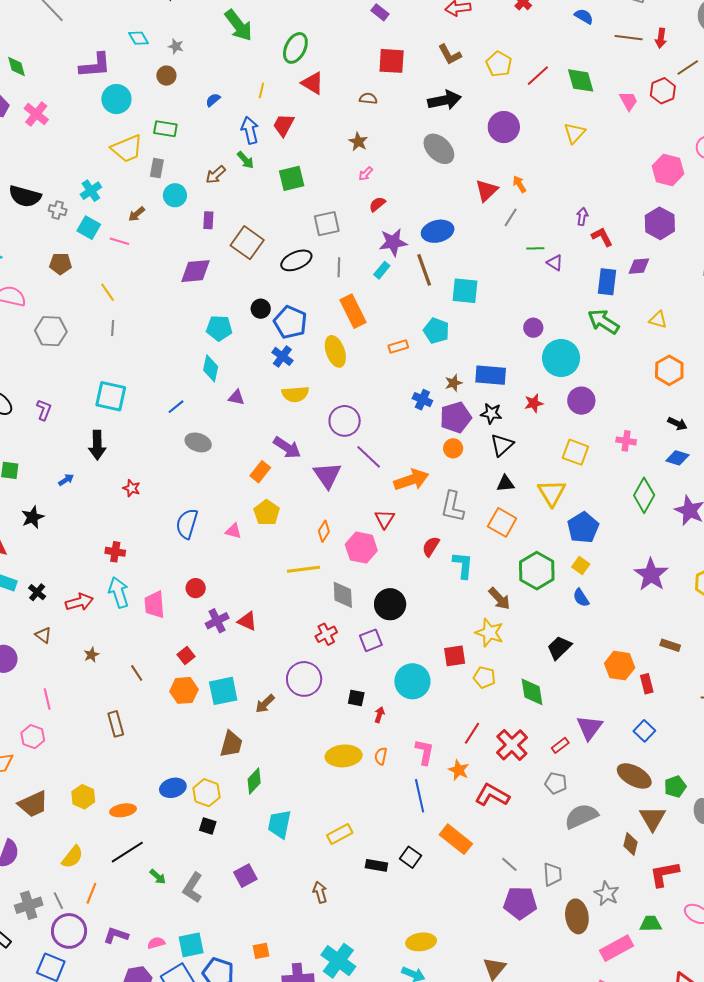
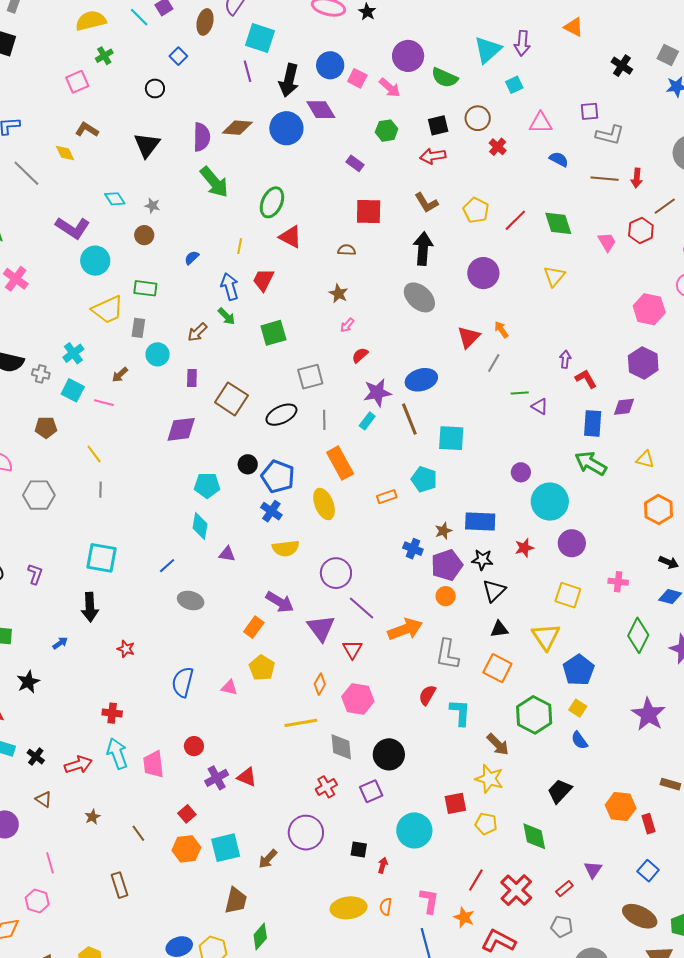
purple L-shape: (95, 65) -> (73, 228), turned 40
black arrow: (444, 100) -> (423, 249), turned -72
red triangle: (385, 519) -> (352, 649), moved
purple triangle: (589, 728) -> (593, 870), size x0.7

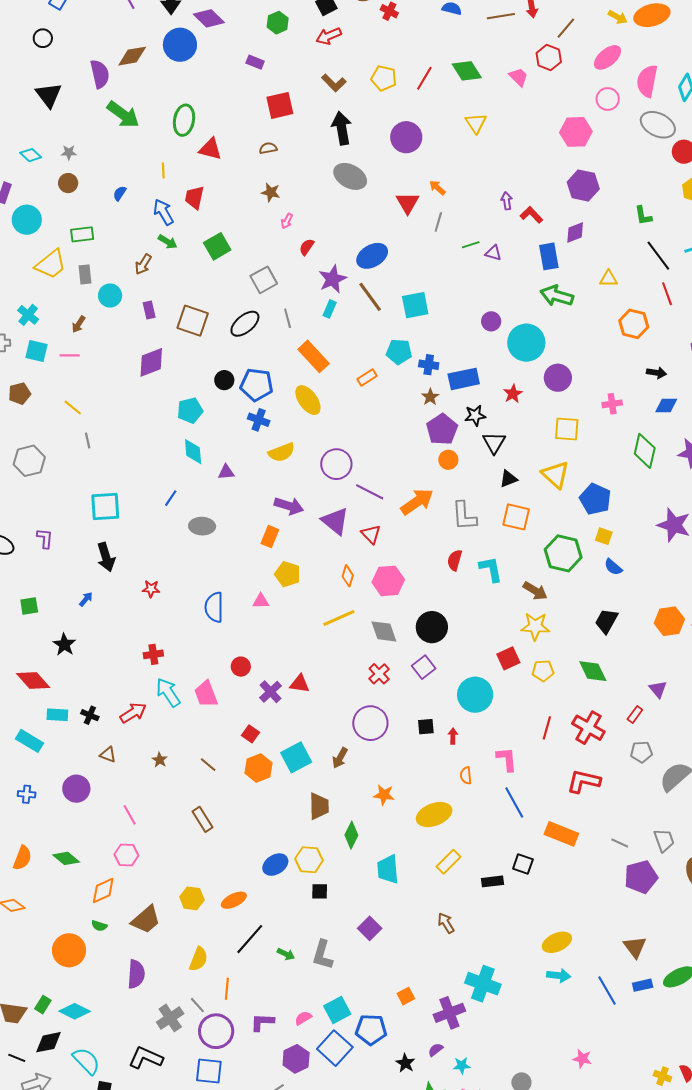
blue cross: (413, 549) -> (429, 365), moved
yellow ellipse: (348, 908) -> (434, 815), moved
orange star: (464, 917) -> (384, 795), moved

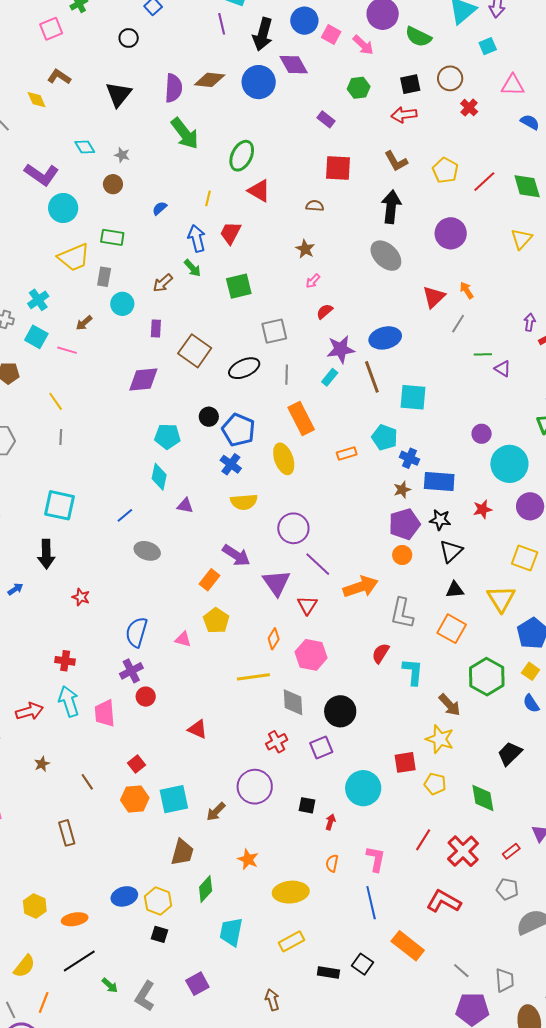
purple cross: (271, 692) -> (131, 671), moved

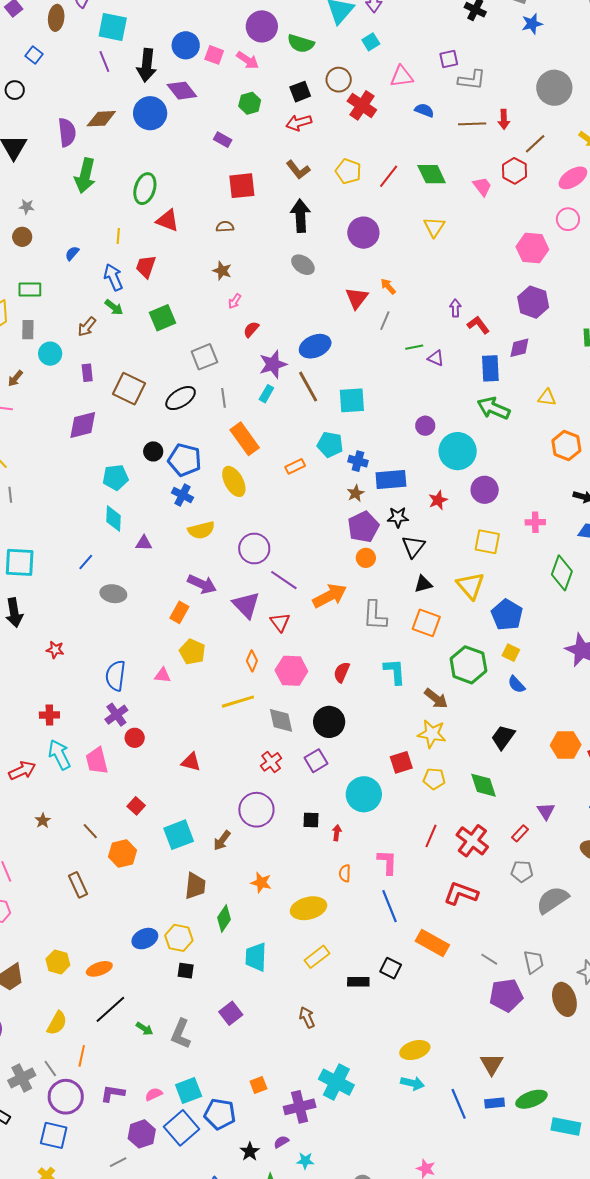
red cross: (469, 108) -> (362, 105), size x1.6
green arrow: (185, 134) -> (85, 176), turned 60
gray ellipse: (386, 256) -> (303, 265), size x0.7
red semicircle: (381, 653) -> (342, 672), moved
orange hexagon: (135, 799) -> (123, 854), moved

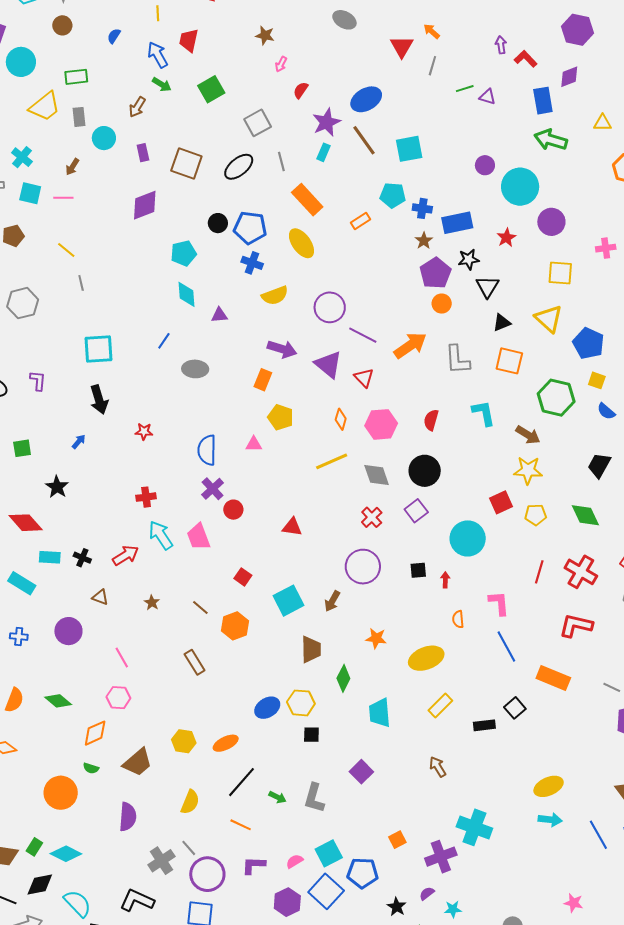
black square: (391, 968) -> (515, 708), turned 30
orange line: (82, 1056) -> (241, 825), moved, turned -70

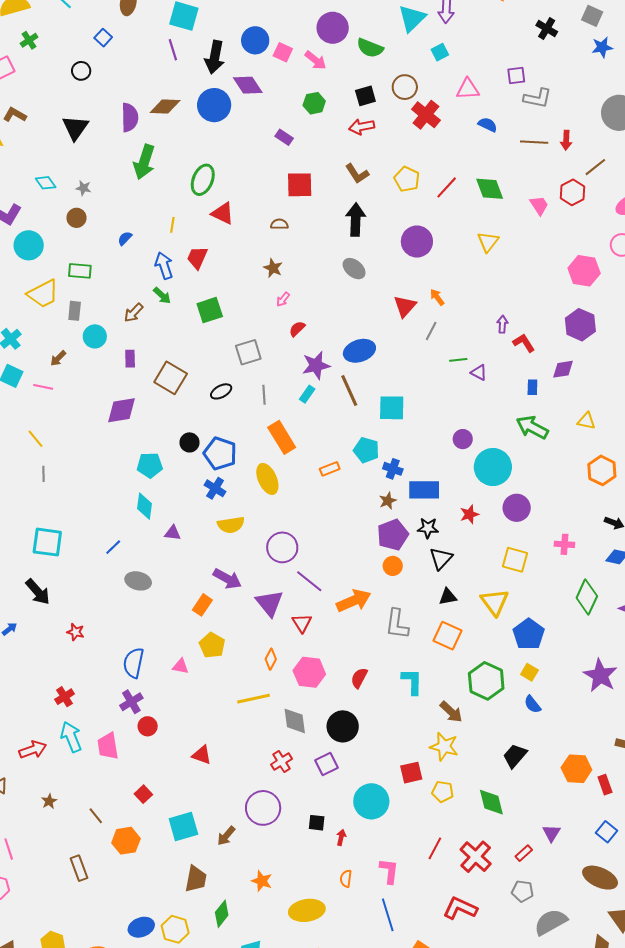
blue rectangle: (543, 101) -> (532, 387), size x0.6
black ellipse: (239, 167) -> (221, 391), size x0.7
black arrow: (99, 400) -> (38, 592), turned -36
red cross: (146, 497) -> (64, 697), turned -36

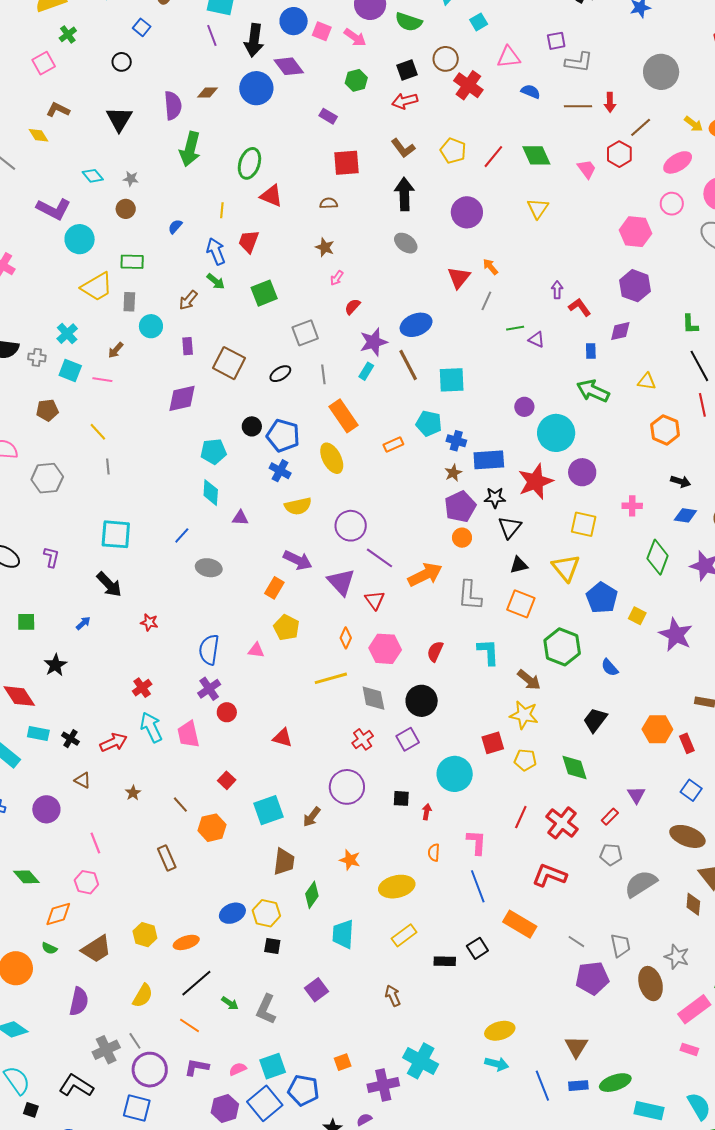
brown diamond: (165, 107) -> (207, 93), size x0.7
red star: (469, 514) -> (535, 482), size x1.8
yellow square: (529, 672) -> (637, 616), moved

